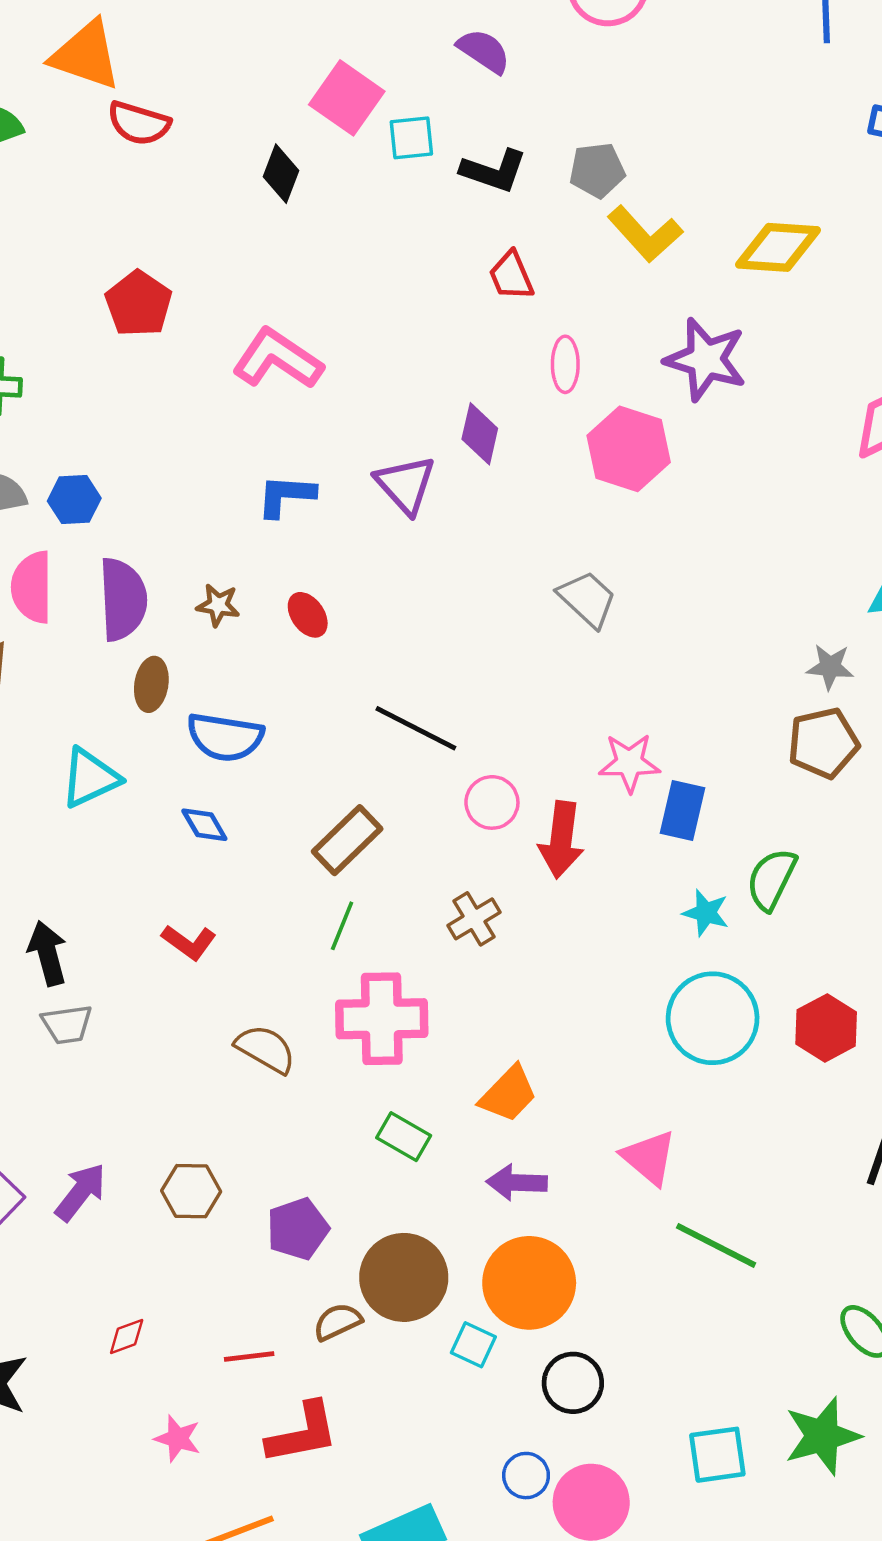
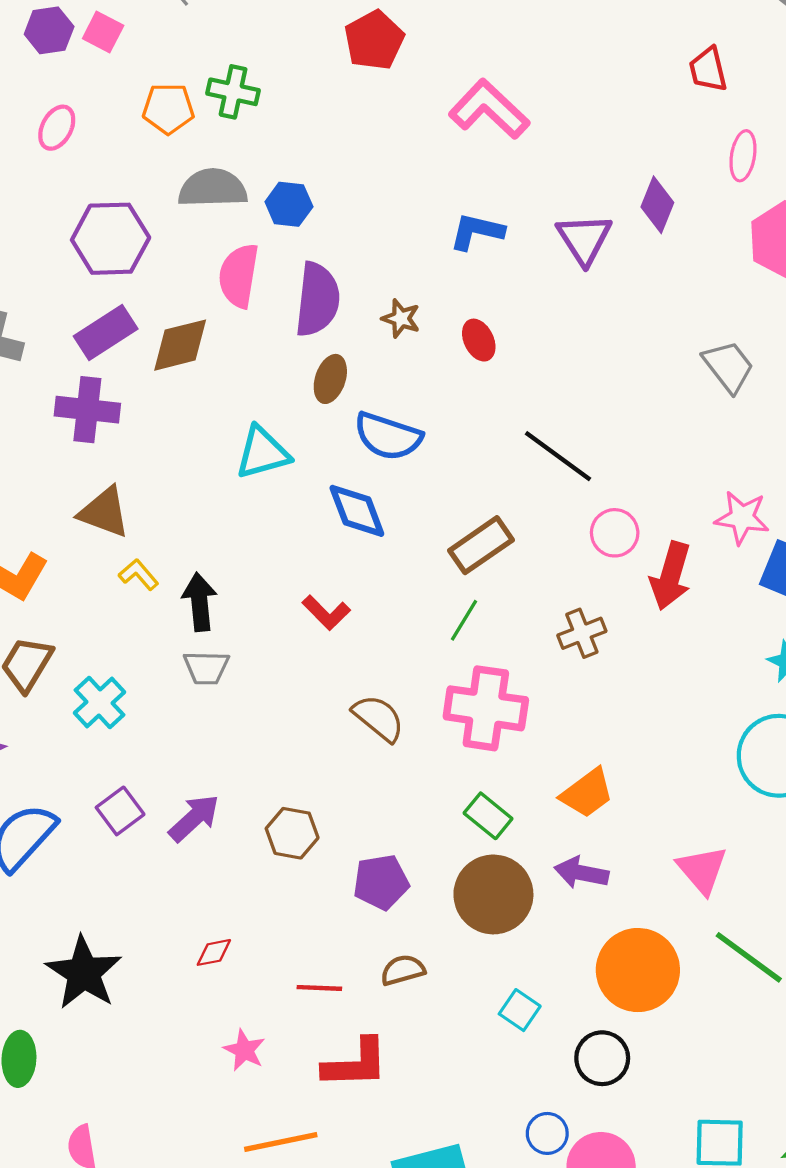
blue diamond: (204, 825) -> (357, 511), size x1.5
brown circle: (404, 1277) -> (493, 894), moved
orange circle: (529, 1283) -> (638, 970), moved

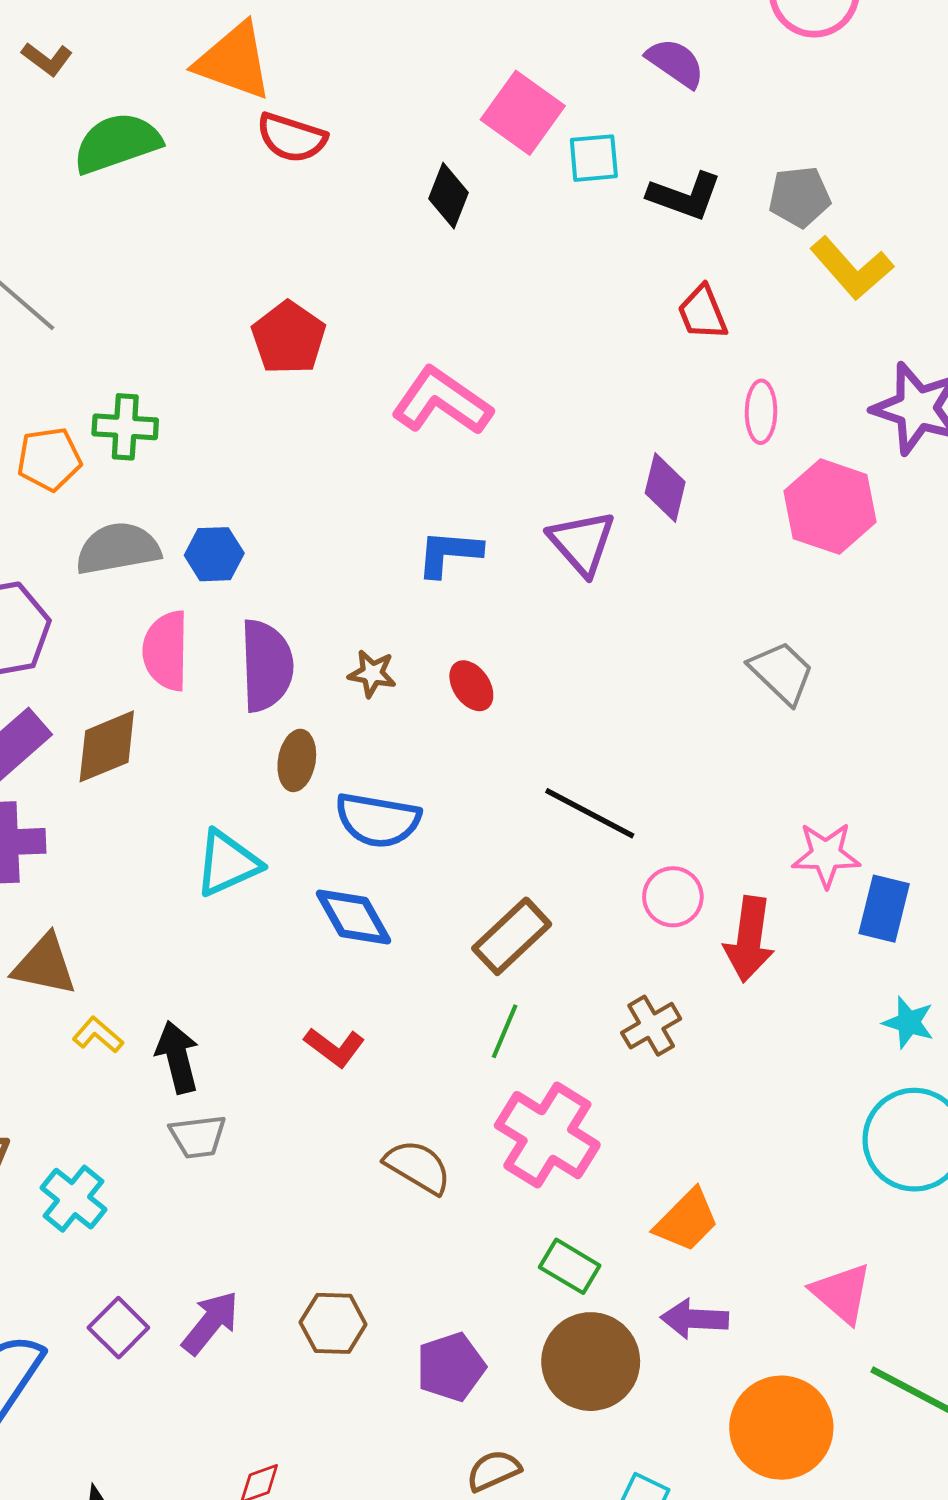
pink cross: (486, 708) -> (547, 1135), turned 32

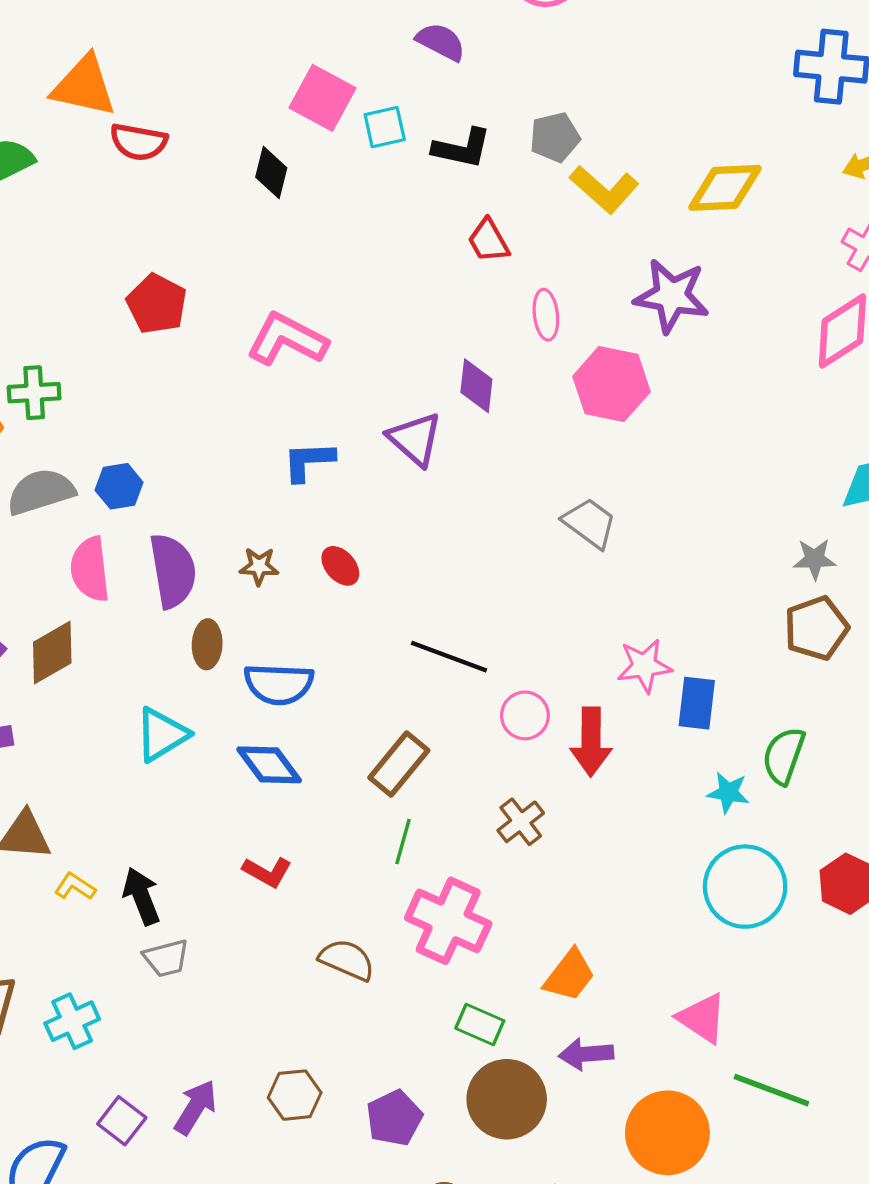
cyan cross: (73, 1199) -> (72, 1021), turned 34

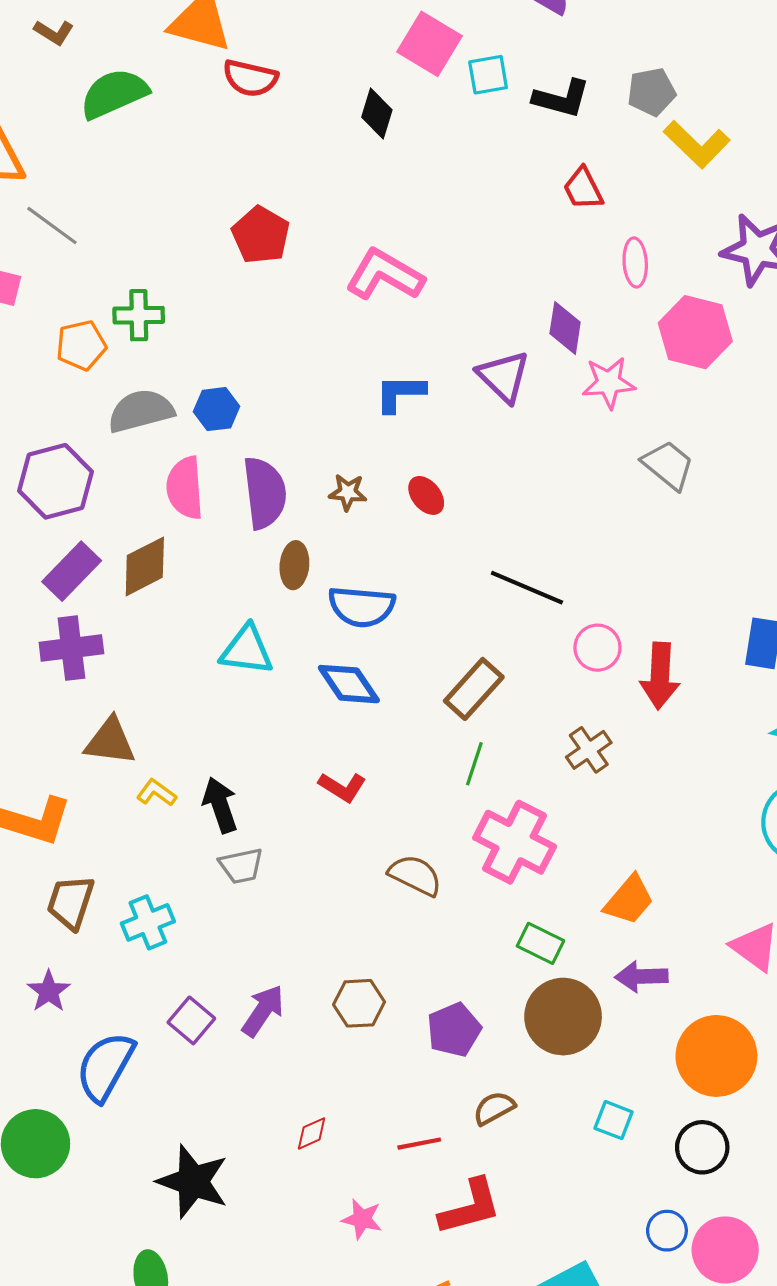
pink star: (644, 666) -> (609, 383), moved
cyan triangle: (162, 734) -> (247, 650), turned 36

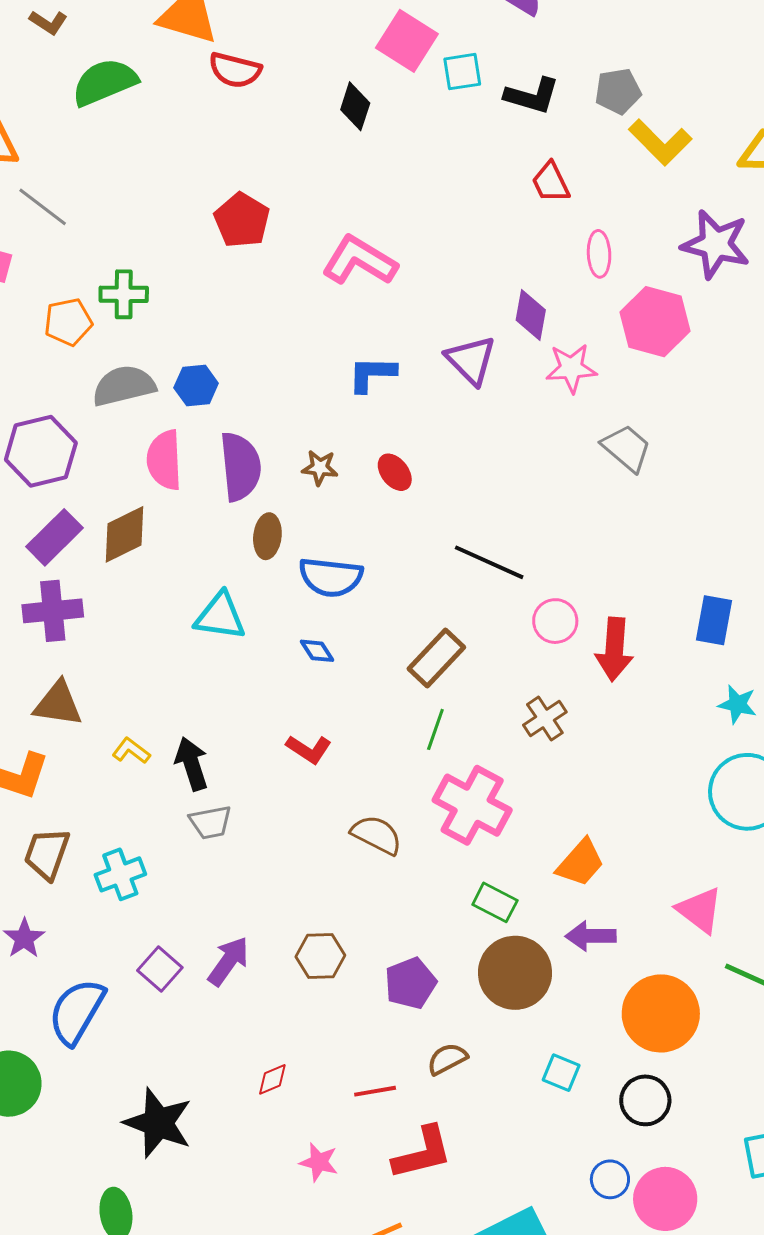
blue diamond: (349, 684) -> (317, 651), size x0.6
brown triangle: (110, 741) -> (58, 704), moved

